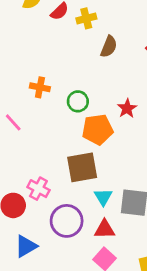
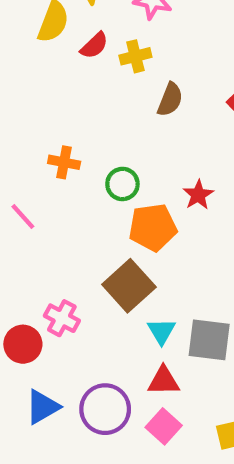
brown square: (82, 167) -> (129, 286), turned -32
purple circle: (67, 221) -> (105, 409), moved

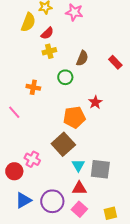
yellow cross: (135, 56) -> (49, 51), moved
green circle: (122, 184) -> (65, 77), moved

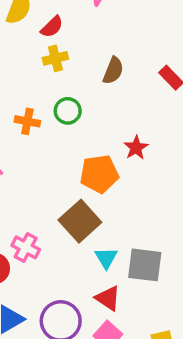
green circle: (65, 77) -> (68, 111), moved
red triangle: (79, 188) -> (108, 298), turned 35

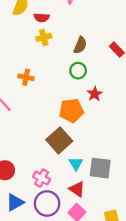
red semicircle: (52, 27) -> (42, 18), turned 48
green circle: (68, 111) -> (78, 71), moved
pink cross: (26, 247) -> (42, 178), moved

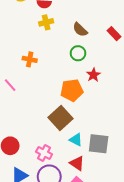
brown semicircle: (80, 45) -> (80, 30), turned 112
cyan triangle: (76, 164) -> (76, 140), turned -32

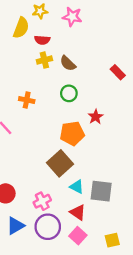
brown semicircle: (80, 30) -> (68, 63), moved
green circle: (78, 53) -> (69, 93), moved
pink cross: (44, 153) -> (42, 201), turned 35

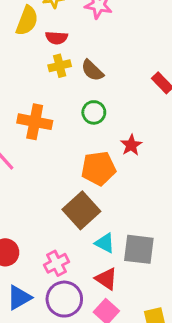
orange cross: (27, 100) -> (35, 122), size x1.5

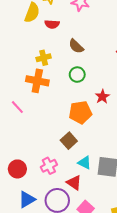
yellow cross: (60, 66) -> (44, 58), moved
brown square: (81, 210) -> (69, 141), size x0.7
pink cross: (57, 263) -> (49, 166), moved
red triangle: (106, 279) -> (74, 183), moved

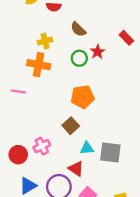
red star: (102, 97) -> (98, 52), moved
pink line: (17, 107) -> (18, 91), turned -40
cyan triangle: (85, 163) -> (87, 148), turned -32
pink cross: (49, 166) -> (42, 146), moved

